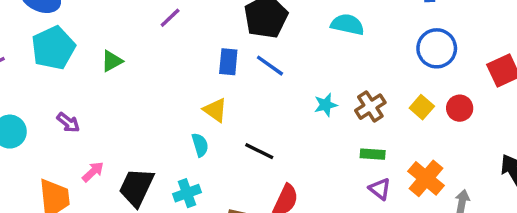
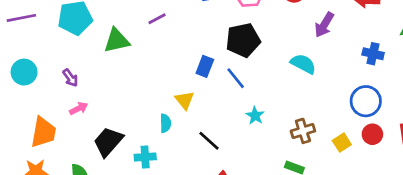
purple line: (170, 18) -> (157, 19), moved
green triangle: (112, 61) -> (117, 41), size x1.5
cyan star: (326, 105) -> (255, 116), moved, turned 30
red circle: (460, 108) -> (372, 134), moved
pink arrow: (93, 172) -> (79, 108), moved

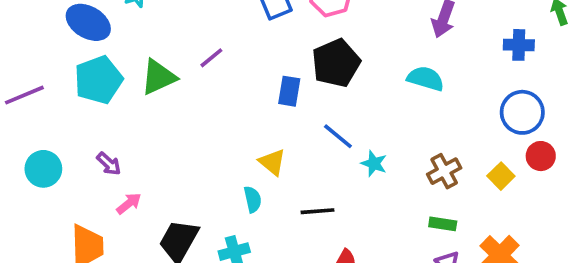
green triangle: (117, 41) -> (158, 77), moved
blue rectangle: (205, 66) -> (289, 91), moved
blue line: (236, 78) -> (338, 136), moved
black line: (209, 141) -> (318, 211), turned -35

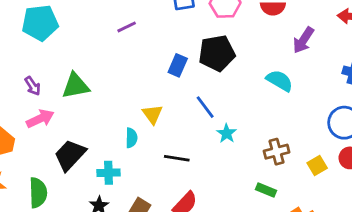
green triangle: (158, 77) -> (76, 86), moved
pink arrow: (129, 203) -> (40, 119), size x1.4

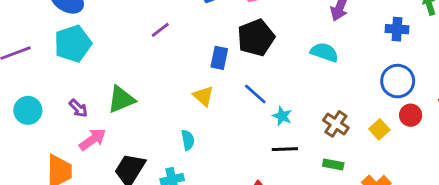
yellow triangle: (152, 114) -> (203, 96), moved
brown cross: (277, 152) -> (336, 124), turned -30
black line: (177, 158) -> (285, 149), moved

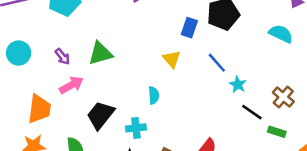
black line: (285, 149) -> (252, 112), moved, turned 30

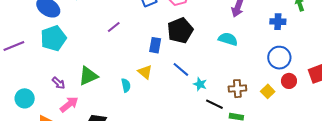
cyan circle: (19, 53) -> (25, 98), moved
cyan semicircle: (154, 95) -> (126, 85), moved
brown cross: (283, 97) -> (237, 89), turned -36

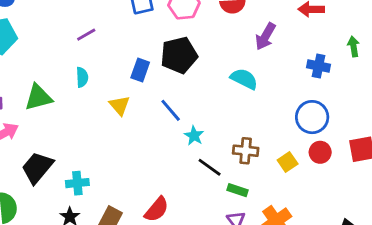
cyan semicircle: (126, 85) -> (82, 77), moved

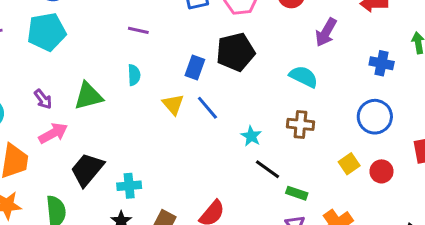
purple line: (86, 35) -> (138, 30), turned 42
blue line: (171, 110) -> (207, 108), moved
brown cross: (246, 151) -> (300, 124), moved
red circle: (320, 152) -> (381, 171), moved

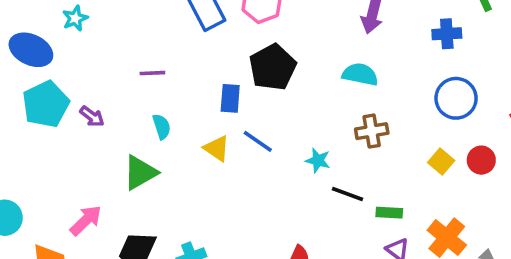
green triangle: (88, 96) -> (140, 173), moved
purple arrow: (43, 99) -> (92, 116), moved

